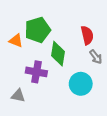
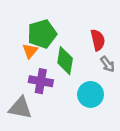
orange triangle: (16, 41) -> (30, 51), moved, turned 48
gray triangle: (18, 96) -> (20, 108), size x1.5

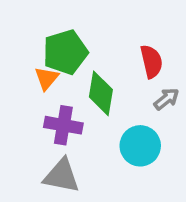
gray arrow: (107, 64) -> (166, 99), turned -91
gray triangle: (20, 108) -> (62, 176), moved

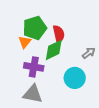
red semicircle: (151, 62) -> (59, 34), moved
green diamond: (101, 93) -> (54, 50), turned 55

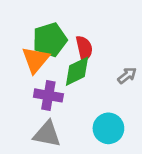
orange triangle: (25, 42) -> (36, 60), size x1.5
cyan circle: (75, 78) -> (108, 128), moved

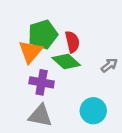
green diamond: (77, 71) -> (66, 61), turned 68

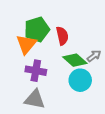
green diamond: (66, 61) -> (75, 60), moved
cyan circle: (93, 111) -> (80, 80), moved

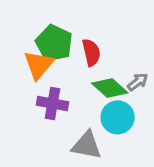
green pentagon: (37, 29) -> (54, 43), turned -30
gray triangle: (35, 99) -> (87, 145), moved

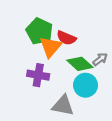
red semicircle: (91, 52) -> (66, 38), turned 126
orange triangle: (39, 65) -> (51, 47), moved

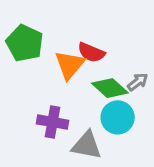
green pentagon: (39, 31) -> (25, 43), moved
purple cross: (38, 75) -> (53, 122), moved

